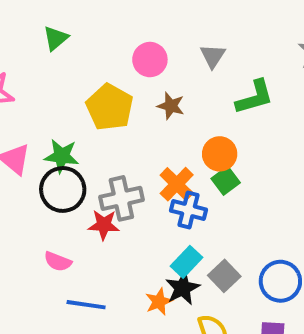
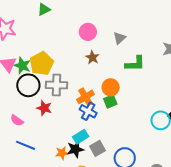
yellow pentagon: (110, 107) -> (42, 63), moved
green star: (62, 156) -> (22, 66), moved
gray cross: (121, 198) -> (57, 85), moved

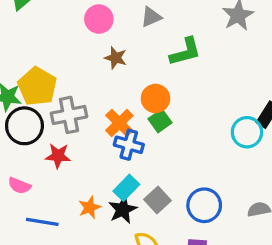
gray triangle: (119, 38) -> (151, 17), turned 32
orange star: (62, 153) -> (90, 207), moved

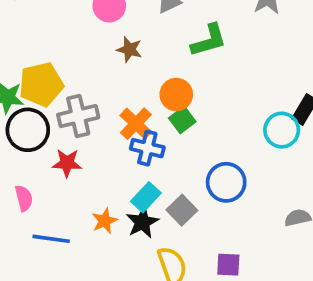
yellow pentagon: (37, 86) -> (41, 84), turned 30
pink semicircle: (19, 186) -> (24, 198), turned -125
blue circle: (204, 205) -> (226, 182), moved

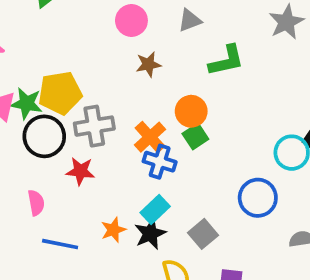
brown star: (129, 49) -> (148, 64), turned -30
blue circle: (226, 182) -> (258, 198), moved
gray square: (182, 210) -> (203, 234), moved

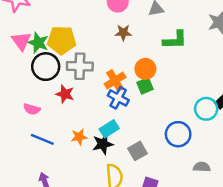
pink semicircle: (36, 203) -> (32, 109), turned 105

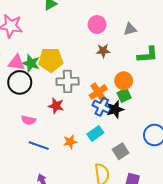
pink triangle: (21, 41) -> (16, 63), turned -42
black circle: (46, 67) -> (20, 82), moved
black star: (103, 144) -> (115, 109), moved

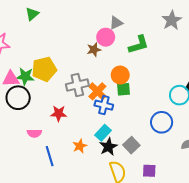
pink circle: (97, 25) -> (106, 37), moved
gray cross: (68, 81) -> (77, 85), moved
green square: (124, 95) -> (124, 89), turned 32
black star: (115, 109) -> (108, 147), moved
blue line: (39, 146) -> (50, 156), turned 66

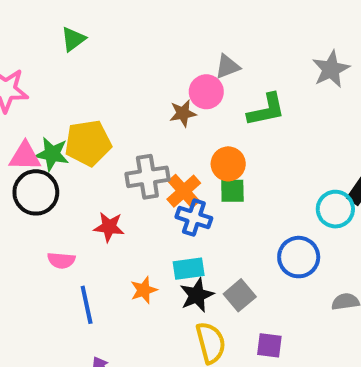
cyan rectangle: (103, 133) -> (189, 269), turned 35

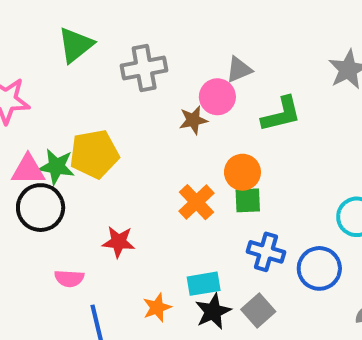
green triangle: (73, 39) -> (76, 45), size x1.4
gray cross: (147, 177) -> (144, 68), moved
blue cross: (194, 218) -> (266, 252), moved

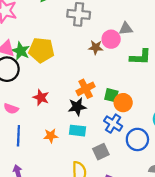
orange circle: (242, 172) -> (123, 103), moved
black star: (213, 311) -> (77, 107), moved

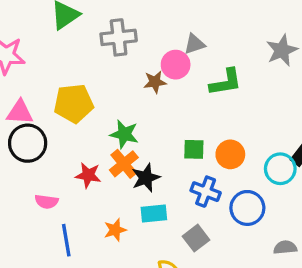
green star: (21, 51) -> (124, 134), moved
orange cross: (86, 89) -> (124, 164), moved
orange circle: (123, 103) -> (230, 154), moved

